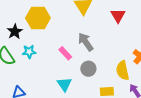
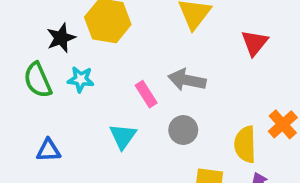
gray arrow: (86, 42) -> (187, 80), turned -54
cyan triangle: (64, 84) -> (123, 136), moved

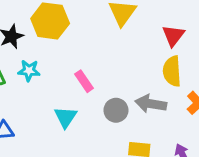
gray arrow: (187, 80) -> (151, 104), moved
yellow semicircle: (245, 144) -> (172, 71), moved

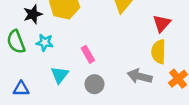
gray circle: (116, 110) -> (94, 84), moved
cyan triangle: (66, 117) -> (60, 75), moved

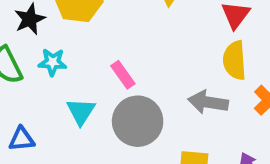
gray circle: (94, 84) -> (138, 121), size x1.6

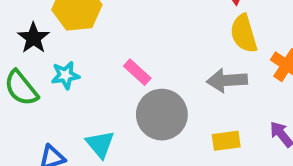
cyan triangle: (81, 111) -> (100, 144), moved

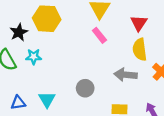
pink rectangle: (137, 72) -> (99, 35), moved
gray circle: (162, 115) -> (85, 88), size x0.6

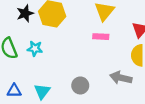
black star: (19, 32) -> (25, 13), moved
pink rectangle: (99, 35) -> (101, 37), turned -56

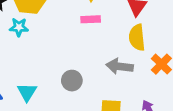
cyan star: (35, 49) -> (19, 27), moved

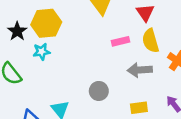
pink rectangle: (91, 19) -> (120, 41), moved

